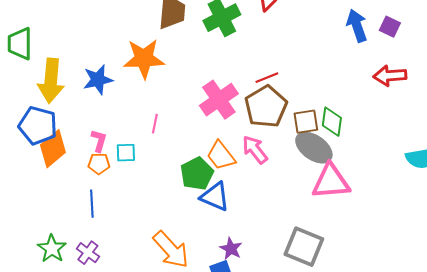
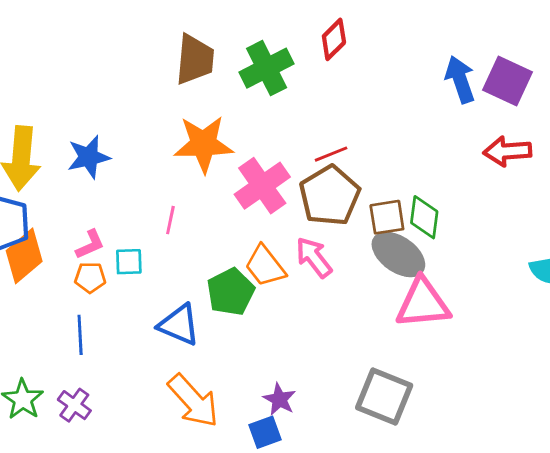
purple square: (390, 27) -> (507, 81), size x1.6
orange star: (144, 59) -> (203, 144), moved
pink L-shape: (99, 141) -> (90, 244), turned 50
blue triangle: (215, 197) -> (179, 325), moved

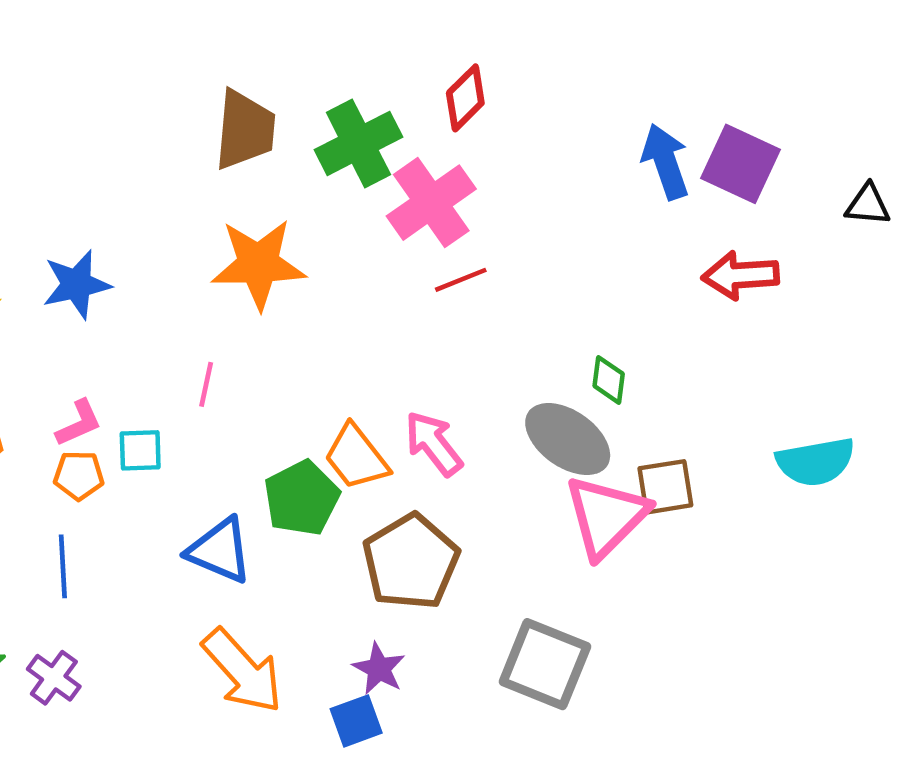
pink cross: (262, 186) -> (431, 203), moved
brown pentagon: (330, 196) -> (411, 562), moved
brown square: (387, 217) -> (665, 487), moved
green diamond: (424, 217) -> (609, 380), size x0.7
pink triangle: (423, 303) -> (606, 516), turned -40

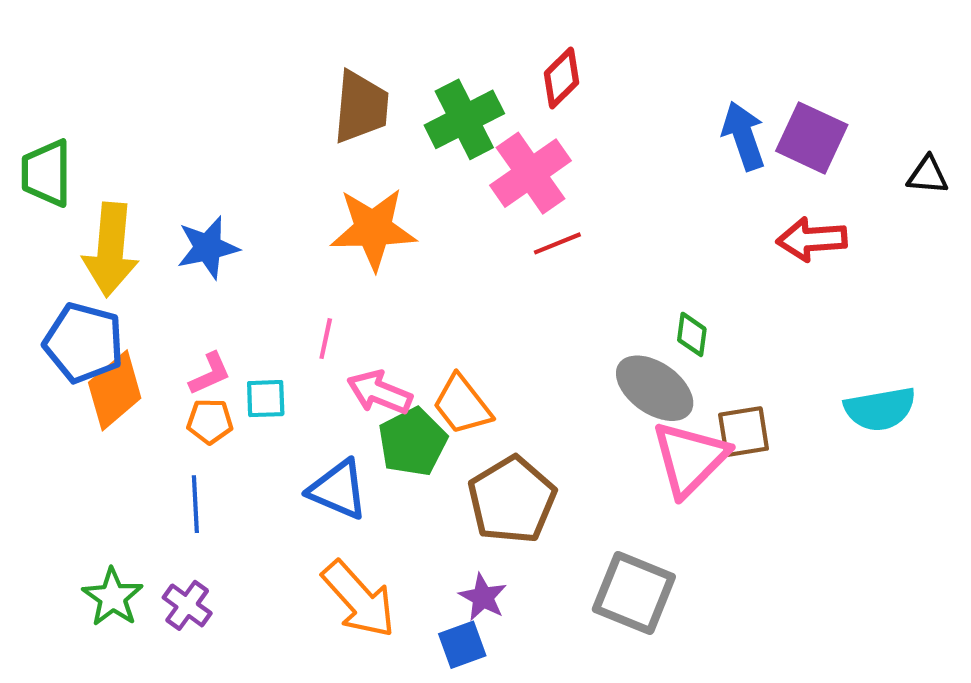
pink arrow: (434, 444) -> (379, 392), moved, turned -30

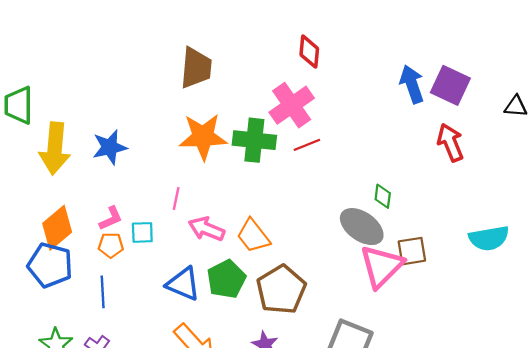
red diamond: (562, 78) -> (309, 52), turned -40
green cross: (464, 119) -> (254, 140), moved, turned 33
red arrow: (812, 239) -> (450, 143), turned 72
blue pentagon: (84, 343) -> (50, 265), moved
green pentagon: (413, 442) -> (226, 279), moved

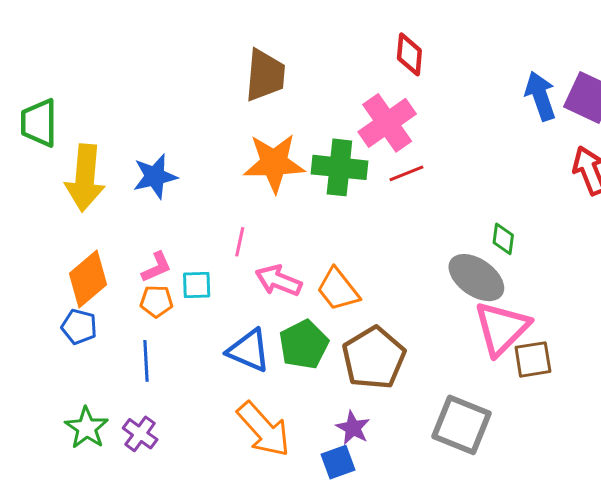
brown square: (412, 251) -> (533, 359), moved
blue pentagon: (50, 265) -> (79, 327), size x0.6

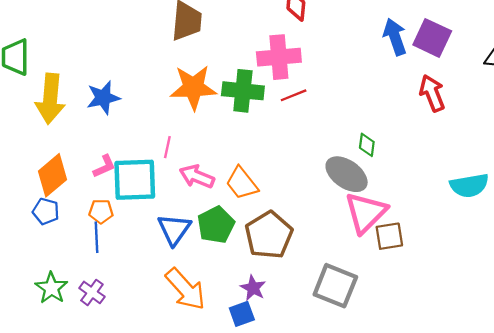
pink cross: (387, 123) -> (279, 57), turned 30
cyan square: (197, 285) -> (135, 180), size x2.0
orange pentagon: (156, 301) -> (101, 211), moved
blue triangle: (249, 350) -> (174, 229), turned 42

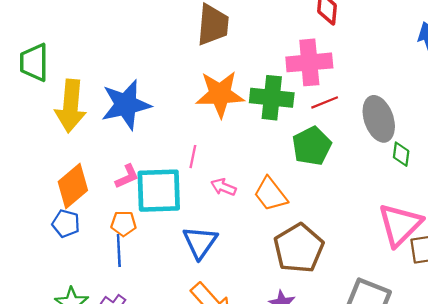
blue star: (103, 98) -> (126, 105), size x1.4
gray ellipse: (347, 174) -> (379, 119), moved, turned 36
pink arrow: (197, 176) -> (223, 187), size x0.7
green pentagon: (216, 225) -> (312, 146), moved

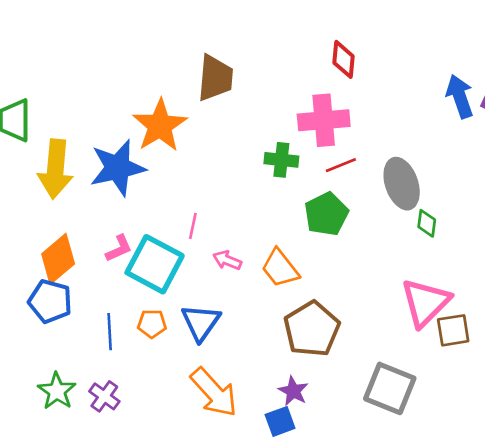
orange star: (220, 94) -> (160, 126), moved, turned -30
green cross: (272, 98) -> (281, 160), size x0.7
cyan square: (159, 191) -> (155, 264), turned 30
blue pentagon: (66, 224) -> (50, 301), size x1.4
orange pentagon: (124, 224) -> (152, 324), moved

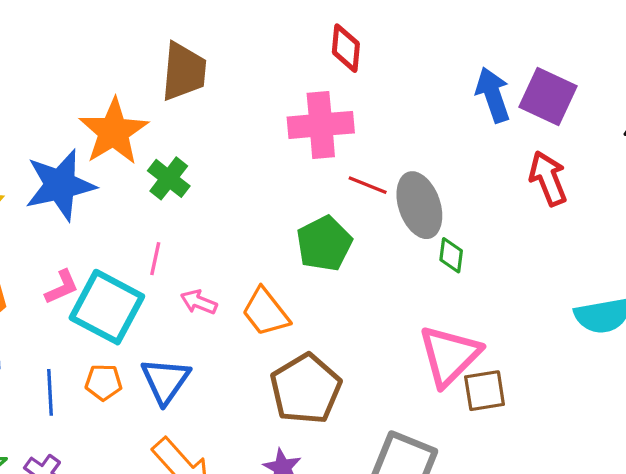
green cross: (281, 160) -> (169, 178), moved, turned 32
red line: (341, 165) -> (368, 185), moved, turned 44

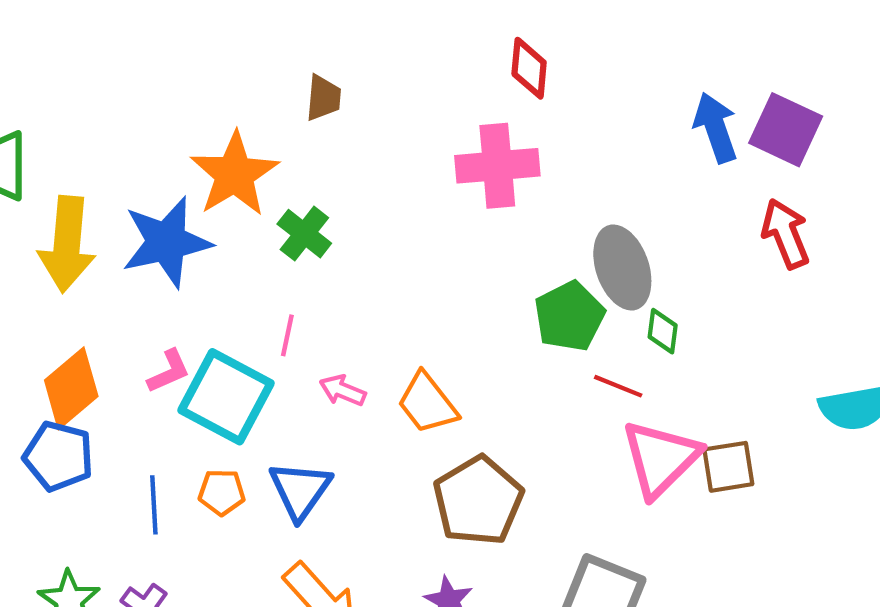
brown trapezoid: (184, 71) -> (323, 98), size x0.6
red line: (368, 185) -> (618, 386), moved
green pentagon: (324, 244) -> (569, 316), moved
brown square: (485, 391) -> (728, 467), moved

